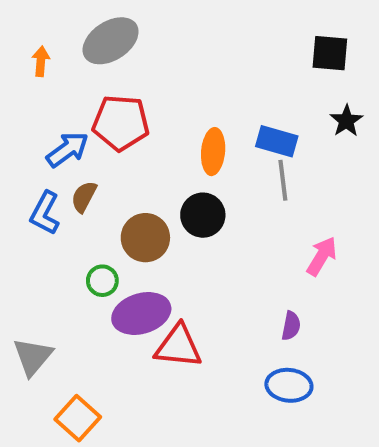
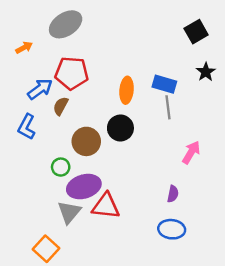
black square: (330, 53) -> (196, 32), turned -35
orange arrow: (41, 61) -> (24, 48), moved, turned 56
brown semicircle: (84, 197) -> (61, 106), moved
gray triangle: (33, 357) -> (69, 212), moved

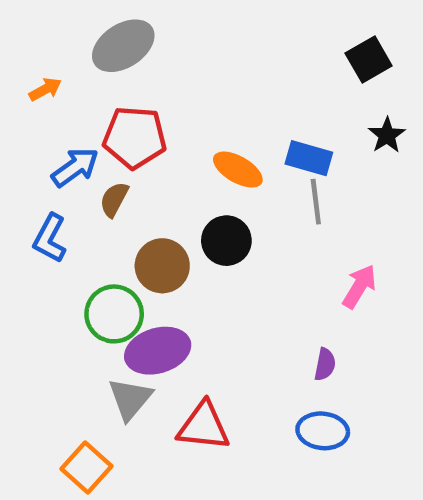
orange ellipse: (127, 90) -> (238, 170), turned -65
green circle: (61, 167) -> (114, 314), size x1.6
red triangle: (106, 206) -> (203, 426), moved

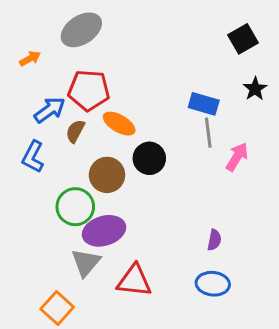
orange ellipse: (238, 170) -> (119, 124), moved
pink arrow: (359, 286) -> (237, 157), moved

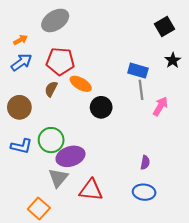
blue arrow: (50, 110) -> (21, 62), moved
blue L-shape: (33, 157) -> (21, 146), moved, turned -105
brown circle: (107, 175) -> (19, 107), moved

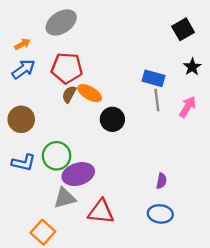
brown semicircle: (51, 89) -> (69, 94), moved
pink arrow: (160, 106) -> (188, 107), moved
gray triangle: (58, 178) -> (65, 198), turned 35

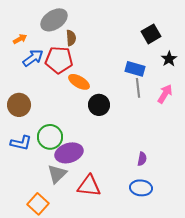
black square: (183, 29) -> (151, 34), moved
blue arrow: (24, 69) -> (33, 58), moved
brown semicircle: (69, 94) -> (71, 38), moved, turned 147
gray triangle: (65, 198) -> (57, 174), turned -30

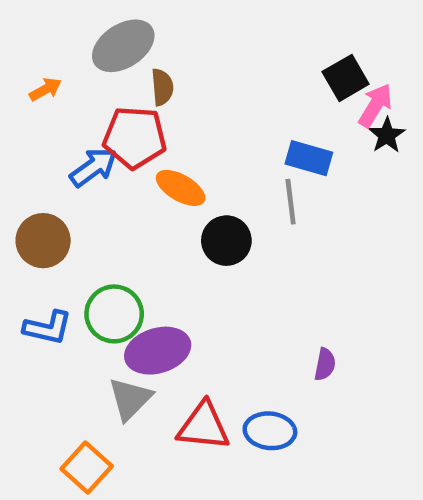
blue arrow: (33, 58) -> (93, 167), moved
gray line: (138, 88) -> (291, 202), moved
pink arrow: (165, 94) -> (375, 105), moved
blue ellipse: (141, 188) -> (270, 431), moved

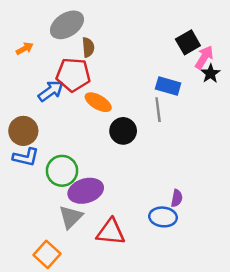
blue L-shape: (48, 328) -> (26, 157), moved
blue ellipse: (270, 431) -> (163, 217), moved

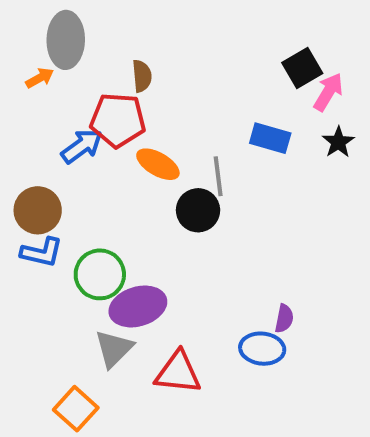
gray ellipse: (67, 25) -> (66, 40), moved, turned -56
black star: (210, 74) -> (338, 142), moved
gray line: (158, 110) -> (218, 176), moved

